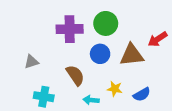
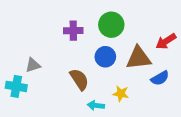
purple cross: (70, 29) -> (73, 31), size x0.7
blue semicircle: (142, 94) -> (160, 78), moved
cyan cross: (44, 97) -> (16, 86), moved

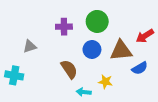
gray triangle: (33, 65) -> (30, 46), moved

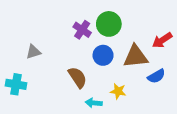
purple cross: (64, 27) -> (82, 30), moved, turned 35

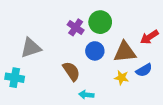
gray triangle: (33, 52) -> (31, 48), size x1.5
yellow star: (118, 91) -> (122, 78), moved

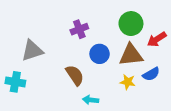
green circle: (100, 22) -> (131, 24), moved
purple cross: (76, 27) -> (79, 29), turned 35

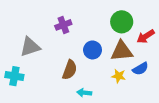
purple cross: (79, 29) -> (63, 25), moved
brown semicircle: (75, 75) -> (70, 70), turned 54

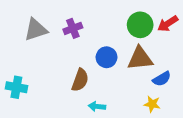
red arrow: (146, 36) -> (168, 24), moved
gray triangle: (30, 47) -> (36, 30), moved
yellow star: (119, 76) -> (152, 104), moved

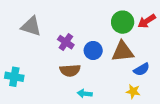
purple cross: (73, 28) -> (66, 42), moved, turned -35
gray triangle: (36, 30) -> (31, 26), turned 35
brown semicircle: (80, 80) -> (70, 70), turned 66

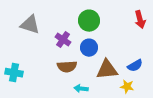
red arrow: (147, 21) -> (140, 20), turned -72
green circle: (123, 22) -> (89, 21), moved
brown triangle: (123, 52) -> (107, 70), moved

